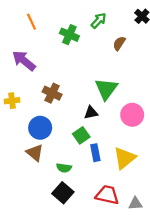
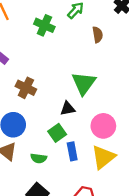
brown semicircle: (119, 43) -> (98, 35), turned 136
pink circle: (132, 115) -> (103, 126), moved
green semicircle: (64, 168) -> (39, 158), moved

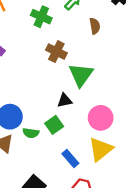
brown cross: (26, 88) -> (56, 52), moved
blue rectangle: (72, 151) -> (70, 159), moved, turned -30
green semicircle: (39, 158) -> (31, 133), moved

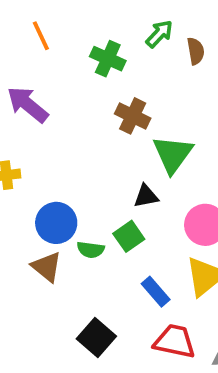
brown semicircle: (95, 26) -> (196, 51), moved

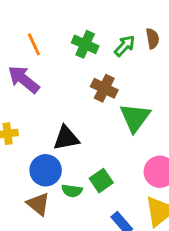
green arrow: (159, 34) -> (125, 46), moved
orange line: (41, 36) -> (34, 44), moved
black triangle: (146, 196) -> (66, 138), moved, size x1.4

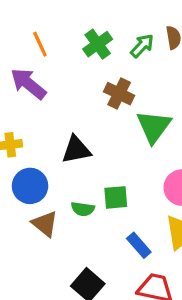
green cross: (85, 44) -> (98, 44), turned 30
blue circle: (46, 170) -> (30, 186), moved
green square: (101, 181) -> (116, 197), turned 30

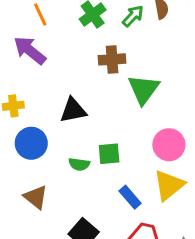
brown cross: (119, 94) -> (112, 59), turned -30
brown triangle: (45, 224) -> (36, 197), moved

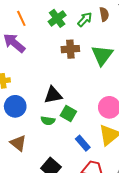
green triangle: (143, 89) -> (102, 55), moved
black triangle: (73, 110) -> (53, 95), moved
green square: (109, 154) -> (68, 113), turned 35

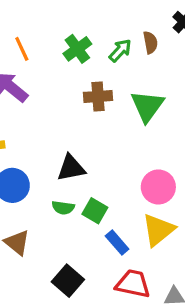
green square: (68, 113) -> (95, 211), moved

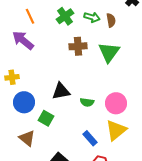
brown semicircle: (150, 43) -> (111, 20), moved
green arrow: (120, 50) -> (92, 17), turned 63
green semicircle: (63, 208) -> (87, 102), moved
green square: (95, 211) -> (46, 118), moved

